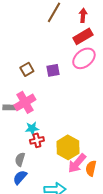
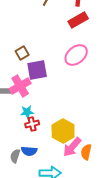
pink ellipse: (84, 58) -> (76, 55), moved
purple square: (53, 70) -> (37, 70), moved, size x1.5
gray semicircle: (20, 159) -> (15, 156), moved
blue semicircle: (20, 177) -> (29, 151), moved, turned -126

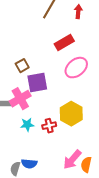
red rectangle: (78, 20) -> (64, 43), moved
red cross: (32, 124) -> (49, 126), moved
yellow hexagon: (63, 131) -> (71, 114), moved

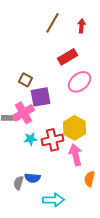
brown square: (22, 66) -> (26, 80), turned -32
red cross: (49, 126) -> (52, 140), size x1.5
pink arrow: (72, 160) -> (76, 155), moved, turned 125

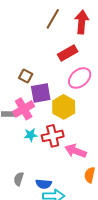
red arrow: (82, 26) -> (82, 22), size x1.6
yellow hexagon: (74, 128) -> (64, 107), moved
pink arrow: (76, 155) -> (76, 151), turned -55
blue semicircle: (32, 178) -> (44, 184), moved

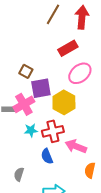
blue semicircle: (44, 184) -> (47, 156), moved, turned 63

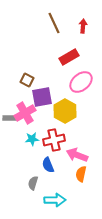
brown line: (53, 14) -> (54, 23), turned -55
red arrow: (82, 17) -> (83, 26), size x0.6
orange semicircle: (90, 170) -> (81, 174), moved
gray semicircle: (19, 174) -> (33, 183), moved

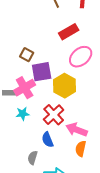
cyan star: (32, 139) -> (23, 114), moved
red cross: (54, 140) -> (54, 115), turned -30

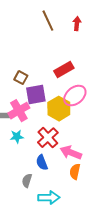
red rectangle: (69, 32) -> (64, 70), moved
pink ellipse: (81, 57) -> (75, 96), moved

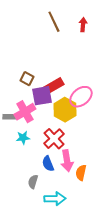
red rectangle: (64, 70) -> (54, 86), moved
pink arrow: (71, 153) -> (67, 161), moved, turned -120

